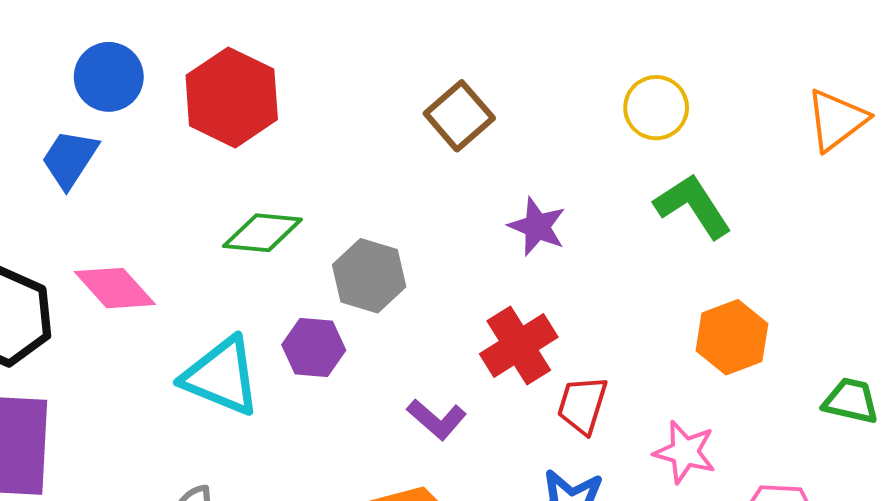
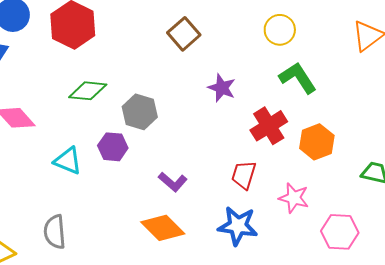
red cross: (519, 345) -> (269, 126), moved
cyan triangle: (221, 376) -> (68, 161), size x0.7

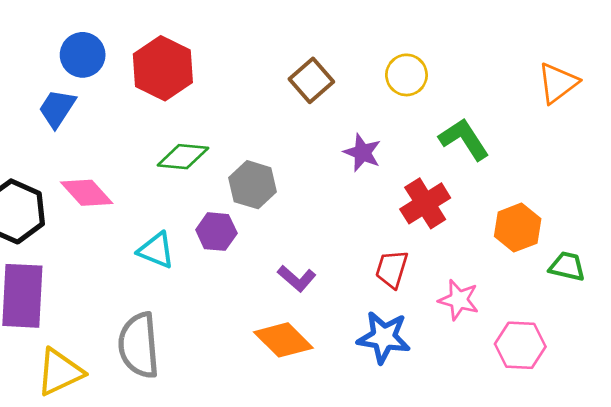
yellow circle: (280, 30) -> (406, 75), moved
orange hexagon: (317, 142) -> (518, 228), moved
gray semicircle: (55, 232) -> (139, 345), size x1.4

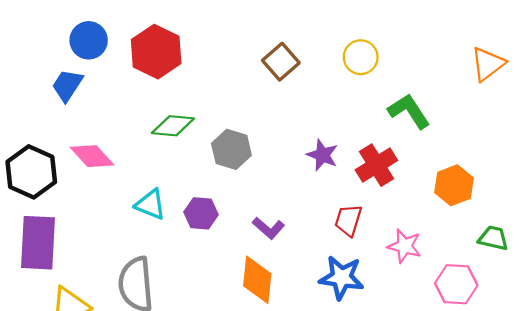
purple star: (362, 153) -> (322, 155), moved
purple hexagon: (216, 232) -> (201, 213), moved
green trapezoid: (567, 266) -> (493, 238), moved
orange diamond: (283, 340) -> (257, 280), turned 51

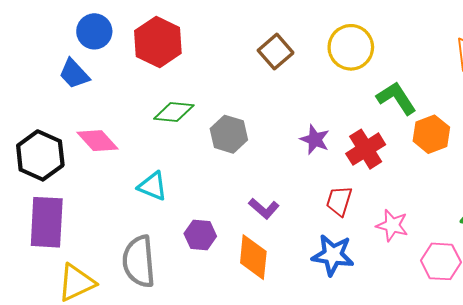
yellow circle: (361, 57) -> (351, 47), size x1.4
blue trapezoid: (67, 85) -> (74, 74), turned -76
orange hexagon: (454, 185) -> (431, 134), moved
purple hexagon: (201, 213) -> (200, 235), moved

